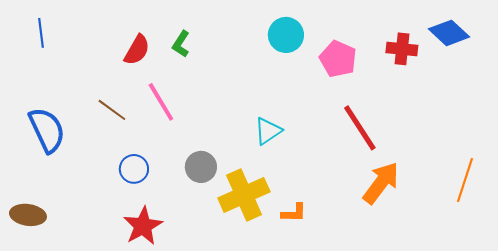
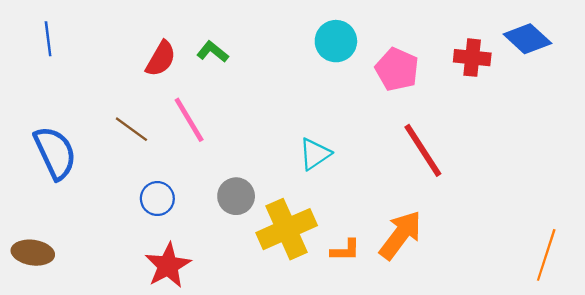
green L-shape: (181, 44) -> (213, 52), turned 96
orange line: (465, 180) -> (546, 255), moved
orange arrow: (381, 183) -> (401, 235), moved

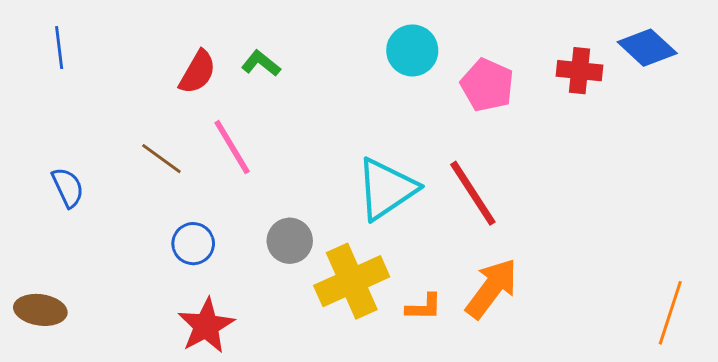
red line: (423, 150) -> (473, 193), moved
blue semicircle: (55, 153) -> (68, 187), size x0.6
cyan triangle: (315, 154) -> (386, 189), size x1.6

